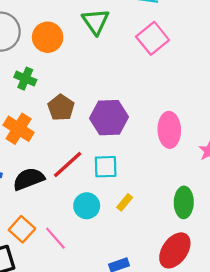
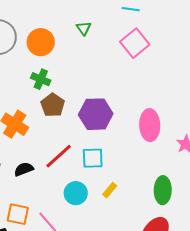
green triangle: (96, 22) -> (84, 28), size x0.6
green cross: (25, 79) -> (41, 79), moved
black semicircle: (29, 179) -> (24, 169), size x0.7
orange square: (22, 229) -> (18, 214), turned -30

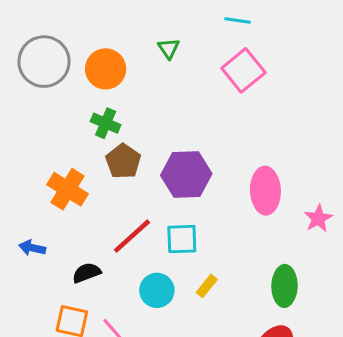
black semicircle: (24, 169) -> (87, 273), moved

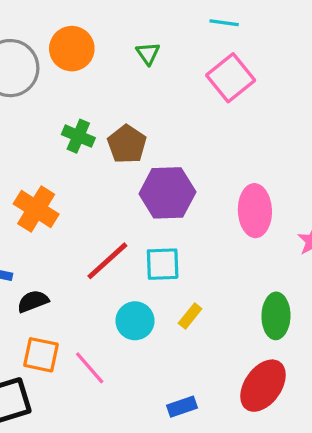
orange circle: (106, 69) -> (72, 49), moved
brown pentagon: (123, 161) -> (127, 144), moved
black semicircle: (87, 273) -> (33, 301), moved

